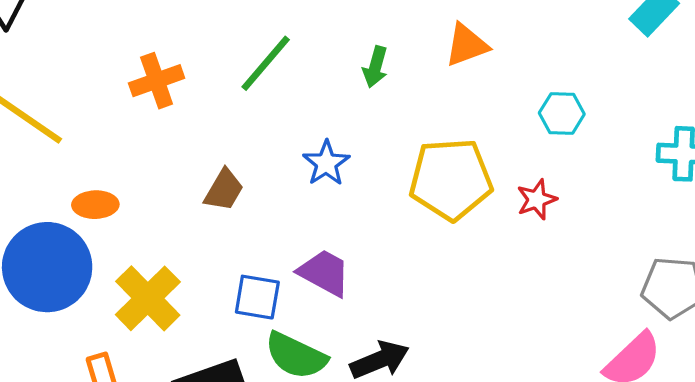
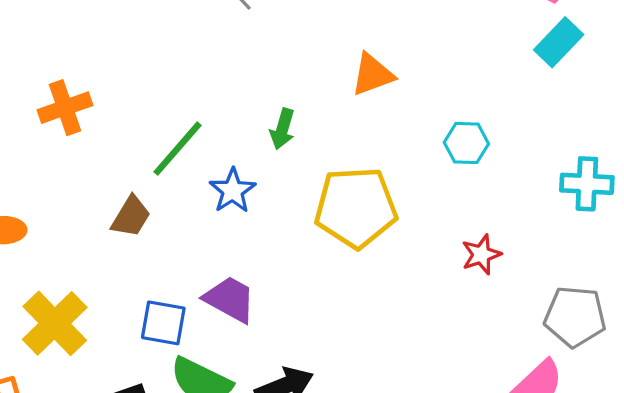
green line: (266, 63) -> (177, 149), moved
green arrow: (375, 67) -> (282, 129), moved
red star: (537, 200) -> (481, 254), moved

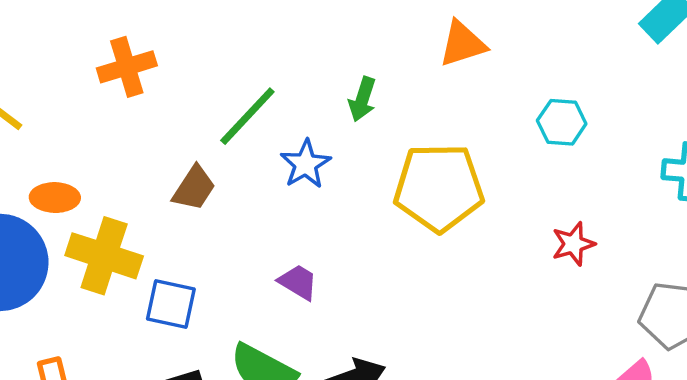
purple trapezoid: (230, 299) -> (298, 282), size x0.7
yellow cross: (55, 323) -> (104, 256), moved, turned -30
blue square: (163, 323) -> (171, 304), moved

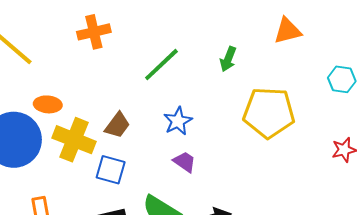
blue star: (306, 164) -> (178, 121), moved
brown trapezoid: (194, 188) -> (117, 125), moved

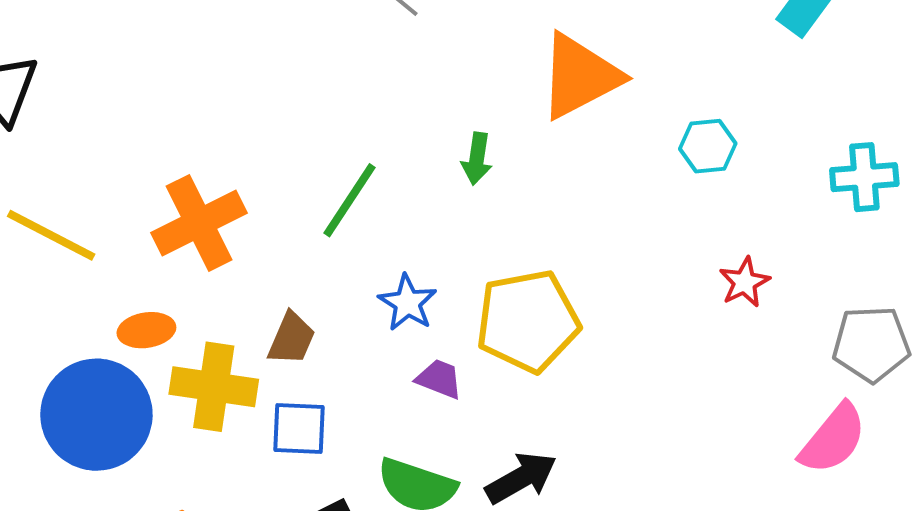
orange triangle: (288, 31) -> (580, 76), size x1.6
orange cross: (94, 32) -> (199, 223), moved, size x1.4
yellow pentagon: (269, 113) -> (528, 321), moved

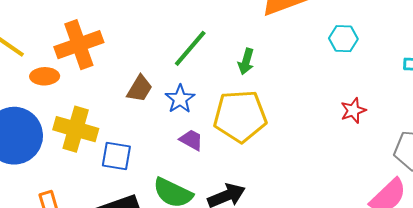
green arrow: (477, 159) -> (246, 61), moved
green line: (350, 200) -> (190, 48), moved
orange ellipse: (146, 330) -> (45, 76), moved
brown trapezoid: (291, 339) -> (140, 89), moved

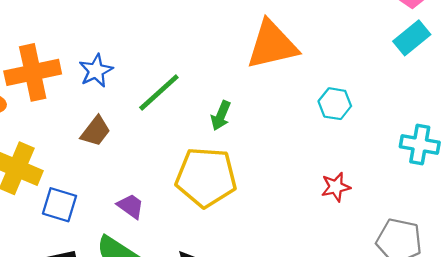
blue star: (180, 99) -> (96, 71), moved
purple trapezoid: (191, 140) -> (131, 206), moved

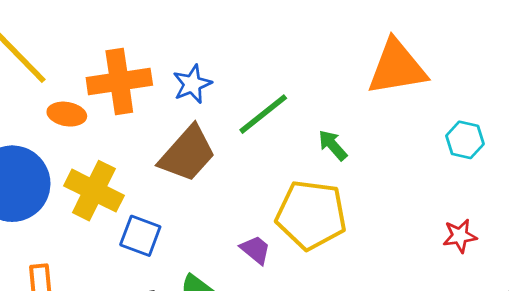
green arrow: (221, 116) -> (333, 145), turned 112
brown trapezoid: (96, 131) -> (187, 154), size x1.6
purple trapezoid: (131, 206) -> (255, 250), moved

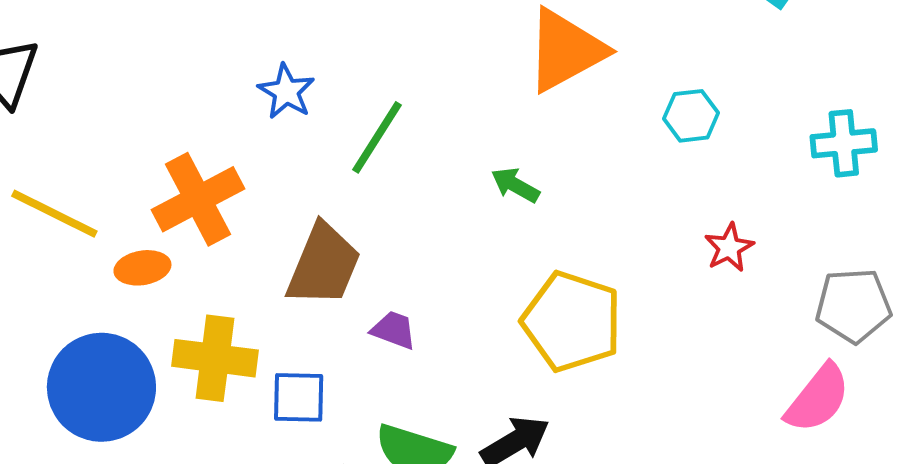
blue star: (192, 84) -> (286, 92), moved
green line: (263, 114) -> (377, 137), moved
yellow pentagon: (311, 215) -> (572, 322), moved, turned 30
purple trapezoid: (255, 250) -> (394, 330), moved

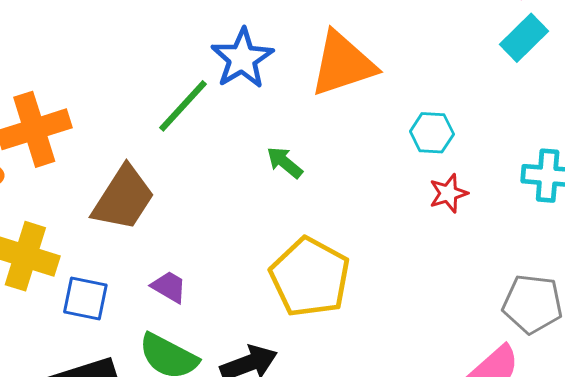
blue star: (286, 92) -> (242, 58), moved, size x1.4
red star: (729, 248) -> (448, 193), moved
purple trapezoid: (394, 330) -> (169, 287), moved

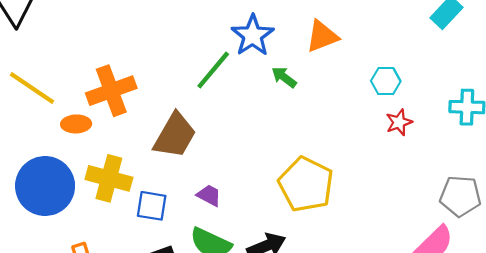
orange triangle: (343, 64) -> (322, 36), size x0.7
green arrow: (285, 162) -> (284, 77), moved

